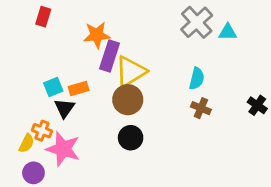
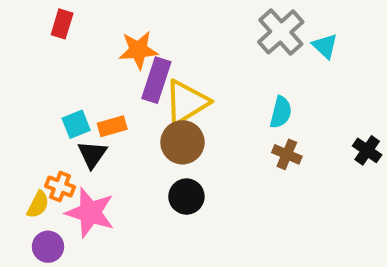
cyan triangle: (228, 32) -> (325, 46), turned 42

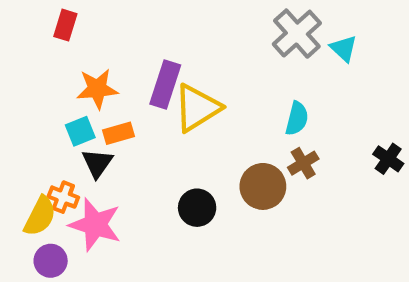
orange star: (138, 50) -> (97, 89), moved
brown circle: (182, 142) -> (263, 186), moved
brown cross: (287, 154) -> (303, 163), turned 36
yellow semicircle: (38, 205) -> (40, 216), size x1.4

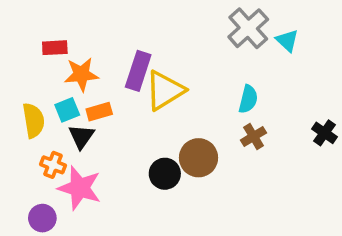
red rectangle: (65, 25) -> (55, 48), moved, turned 70
brown circle: (263, 186) -> (199, 158), moved
yellow semicircle: (40, 216) -> (33, 120), moved, turned -36

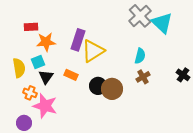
cyan triangle: (287, 41) -> (162, 23), size x1.6
orange rectangle: (99, 112) -> (71, 75), moved, turned 40
black circle: (165, 174) -> (98, 86), moved

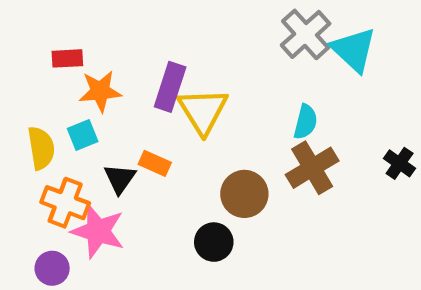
yellow triangle: (93, 51) -> (203, 111), turned -30
black triangle: (46, 77) -> (120, 179), moved
brown cross: (143, 77) -> (312, 168), size x1.6
black circle: (98, 86) -> (214, 242), moved
orange cross: (30, 93) -> (65, 203), size x1.5

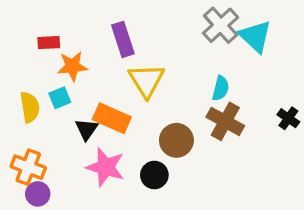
purple rectangle: (170, 87) -> (123, 39), moved, turned -36
orange rectangle: (155, 163) -> (112, 118), size x1.6
brown cross: (312, 168) -> (225, 121), turned -30
orange cross: (65, 203) -> (28, 167), moved
pink star: (98, 231) -> (105, 167), moved

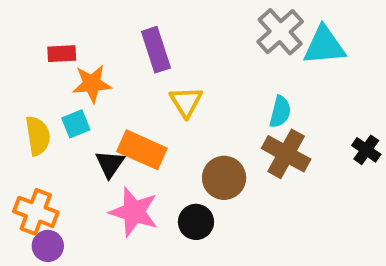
cyan triangle: (255, 36) -> (324, 46), turned -48
yellow triangle: (146, 80) -> (186, 102), size x0.7

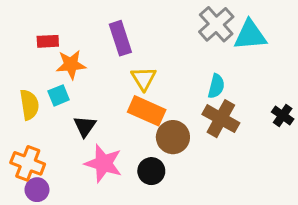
orange rectangle: (142, 150) -> (147, 111), moved

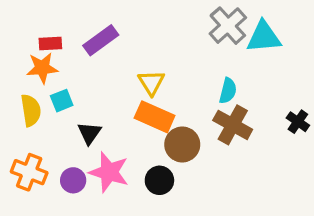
purple rectangle: (120, 38) -> (101, 40), moved, turned 72
orange star: (71, 64) -> (42, 68), moved
purple circle: (37, 190) -> (73, 180), moved

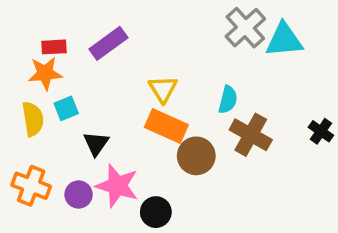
cyan semicircle: (228, 91) -> (228, 100), moved
black circle: (159, 180) -> (156, 212), moved

